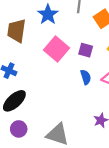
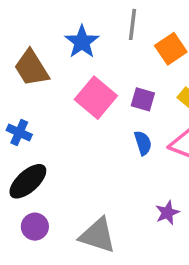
brown trapezoid: (17, 31) -> (31, 68), turned -40

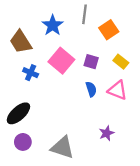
blue cross: (19, 132) -> (31, 73), moved

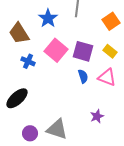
orange square: (109, 30) -> (111, 21), moved
purple square: (91, 62) -> (83, 51), size x1.5
purple circle: (23, 142) -> (30, 133), moved

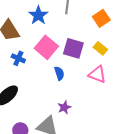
blue semicircle: (83, 76) -> (59, 73), moved
purple star: (97, 116) -> (64, 107), moved

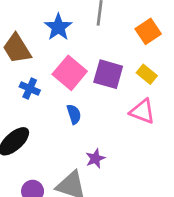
blue semicircle: (59, 73) -> (74, 114), moved

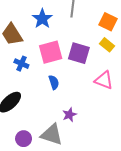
orange square: (148, 31) -> (108, 22), turned -30
pink square: (70, 73) -> (51, 52), turned 35
yellow rectangle: (147, 74) -> (107, 45), moved

